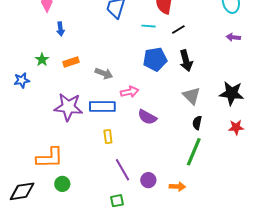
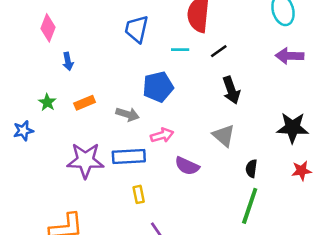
purple arrow: (233, 37) -> (290, 56), size x1.5
blue pentagon: (155, 59) -> (158, 87), moved
gray triangle: (192, 96) -> (224, 136), moved

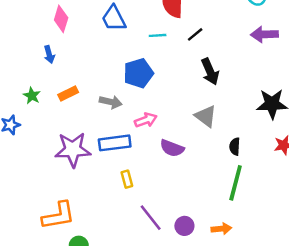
pink diamond: (48, 28) -> (61, 19), moved
blue trapezoid: (137, 29) -> (114, 18), turned -36

